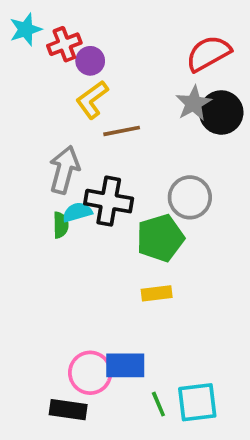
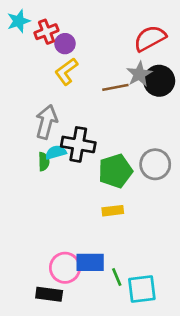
brown line: (122, 131) -> (115, 87), moved
gray circle: (190, 197) -> (155, 164), moved
green line: (158, 404) -> (117, 277), moved

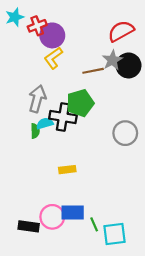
purple circle: (65, 44) -> (52, 35), size x1.5
green pentagon: (115, 171) -> (80, 103), moved
yellow rectangle: (113, 211) -> (67, 170), moved
black rectangle: (49, 294) -> (29, 226), moved

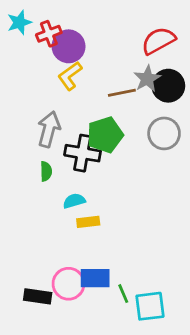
cyan semicircle: (45, 123) -> (74, 201), moved
gray circle: (125, 133) -> (164, 133), moved

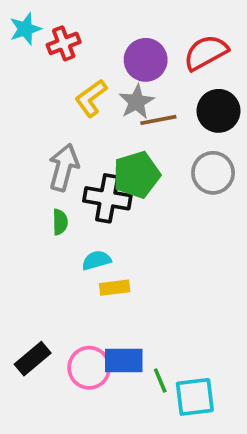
purple circle: (69, 46) -> (146, 60), moved
gray star: (147, 79) -> (137, 102), moved
black rectangle: (38, 296) -> (33, 359), moved, turned -48

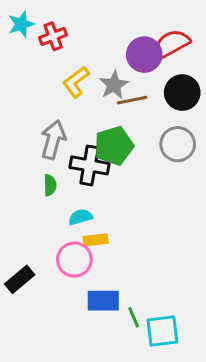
purple circle: (146, 60) -> (144, 55), moved
black rectangle: (33, 359) -> (20, 279), moved
pink circle: (89, 368) -> (74, 260), moved

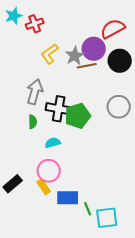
purple circle: (144, 55) -> (94, 49), moved
gray circle: (178, 144) -> (119, 107), moved
green pentagon: (114, 146) -> (78, 116), moved
yellow rectangle: (96, 240) -> (44, 187), moved, turned 63

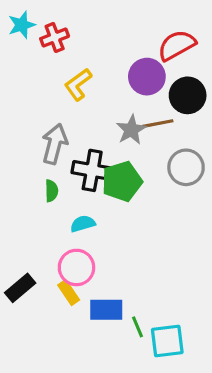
gray star: (75, 56) -> (131, 130), moved
brown line: (87, 66) -> (158, 124), moved

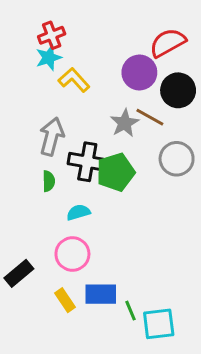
cyan star: (22, 25) -> (49, 58), moved
yellow L-shape: (78, 84) -> (74, 80), turned 84
brown line: (158, 124) -> (150, 117), turned 40
yellow rectangle: (69, 293) -> (65, 300), moved

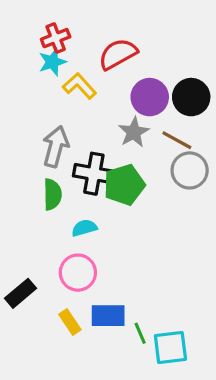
red semicircle: (168, 43) -> (118, 54), moved
purple circle: (139, 72) -> (150, 97), moved
brown line: (150, 117) -> (177, 140), moved
green semicircle: (49, 181) -> (52, 194), size x1.4

